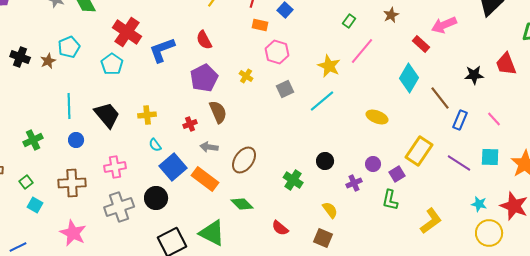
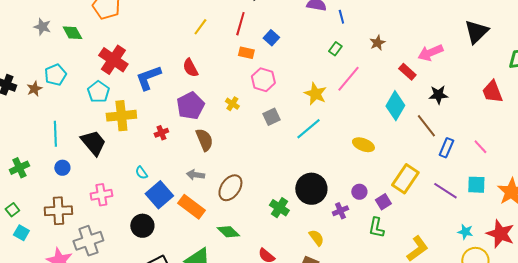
black star: (474, 75) -> (438, 95), moved
yellow cross: (147, 115) -> (121, 116), moved, size x1.6
red cross: (190, 124) -> (161, 133), moved
black circle: (325, 161) -> (311, 189), size x1.8
gray cross: (119, 207) -> (88, 241), moved

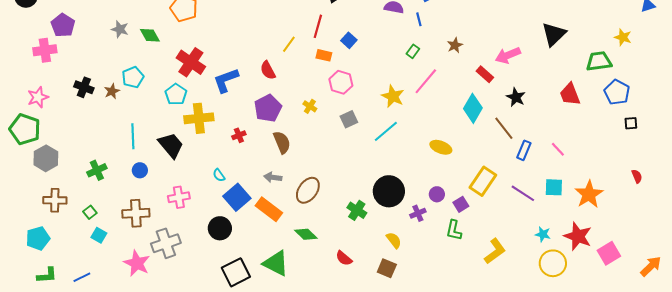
yellow line: (200, 27) -> (289, 44), moved
black star: (438, 95) -> (516, 97), turned 30

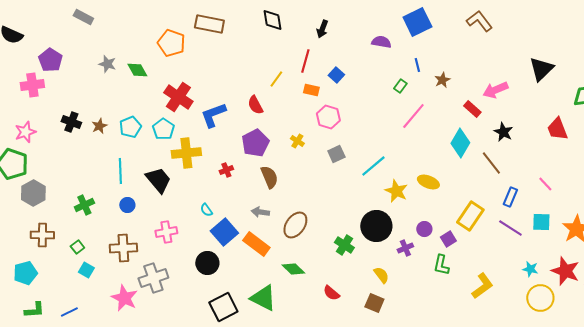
blue line: (419, 19) -> (417, 65), moved
cyan pentagon: (133, 77) -> (130, 127), moved
yellow star: (393, 96) -> (396, 191), moved
blue rectangle: (524, 150) -> (510, 197), moved

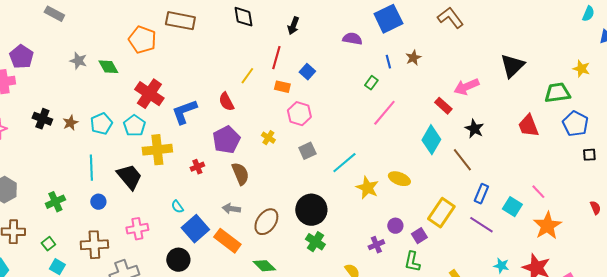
brown star: (442, 80) -> (413, 58), moved
pink line: (545, 184) -> (538, 192), moved
cyan square: (541, 222) -> (512, 207), moved, turned 30
black circle: (376, 226) -> (311, 210), moved

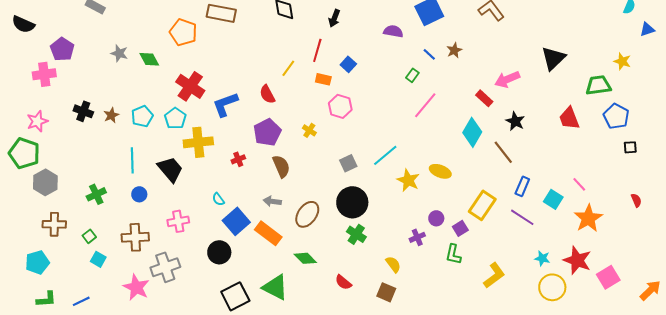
blue line: (388, 62) -> (429, 54), turned -32
gray square: (307, 151) -> (348, 163), moved

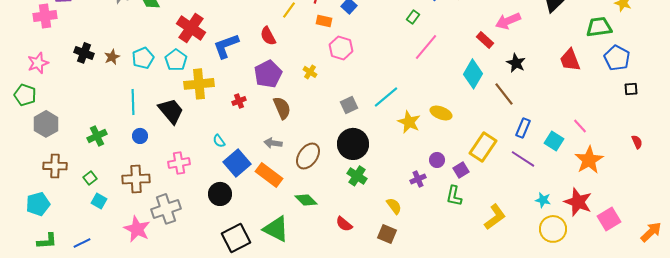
green pentagon: (24, 153) -> (25, 95), size x0.7

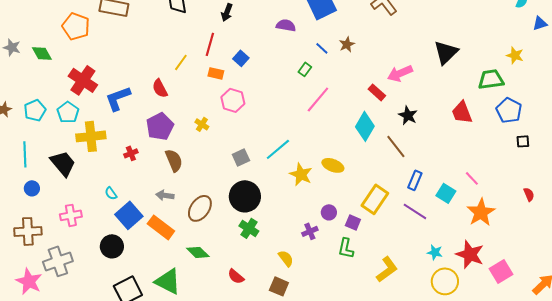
purple square: (461, 170) -> (353, 222), turned -35

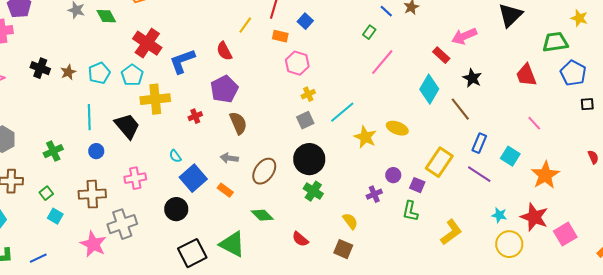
yellow cross: (202, 124) -> (308, 94), moved, turned 32
pink line: (472, 178) -> (534, 123), moved
orange rectangle: (161, 227) -> (225, 190), size x0.6

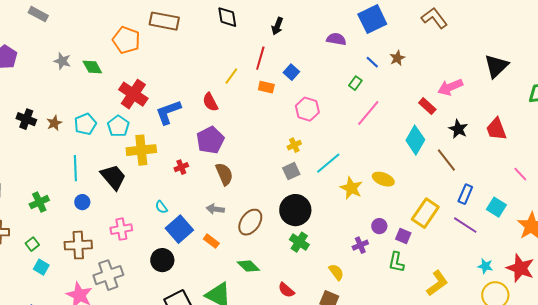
pink hexagon: (297, 63) -> (307, 109), moved
red trapezoid: (526, 75) -> (496, 129), moved

